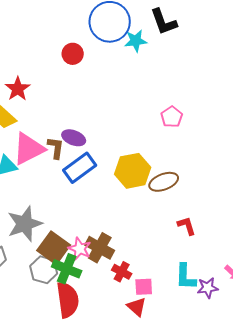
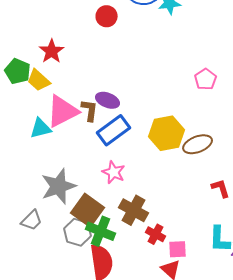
pink star: (80, 249) -> (114, 172), moved

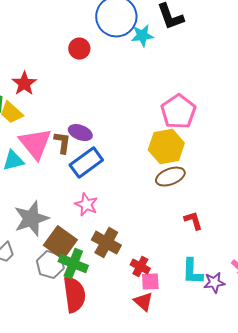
pink pentagon: (206, 79) -> (178, 112), size x1.6
pink triangle: (63, 111) -> (35, 144), turned -42
yellow hexagon: (167, 133) -> (166, 147), moved
red cross: (156, 234) -> (140, 267), moved

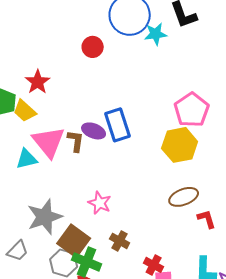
blue rectangle: (86, 163) -> (118, 125), moved, turned -72
brown ellipse: (170, 177) -> (184, 197), moved
brown cross: (106, 243) -> (120, 241), size x0.7

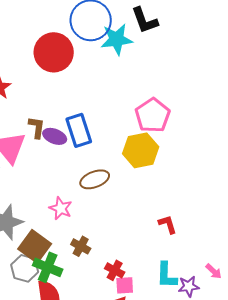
cyan star: (156, 34) -> (117, 39), size x1.4
red circle: (93, 47) -> (54, 52), size x1.8
brown L-shape: (76, 141) -> (37, 127), moved
brown ellipse: (184, 197) -> (95, 179), moved

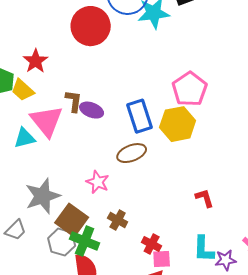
blue rectangle: (79, 130) -> (140, 116), moved

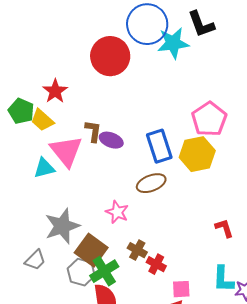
green cross: (85, 241) -> (104, 271), turned 36
red cross: (152, 244) -> (156, 264), moved

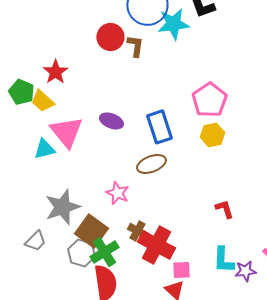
red circle: (110, 56) -> (110, 37), size x0.7
brown L-shape: (93, 131) -> (135, 46), moved
yellow hexagon: (197, 154) -> (212, 135), moved, size x0.7
red cross: (156, 264) -> (156, 245), size x1.8

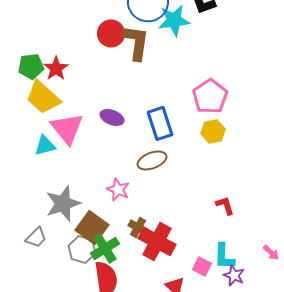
brown L-shape: (135, 46) -> (136, 42), size x1.6
green pentagon: (21, 92) -> (31, 66), moved, turned -30
yellow trapezoid: (42, 101) -> (43, 97), size x1.5
pink square: (181, 270) -> (202, 266), moved, turned 30
purple star: (245, 271) -> (234, 275), moved, turned 30

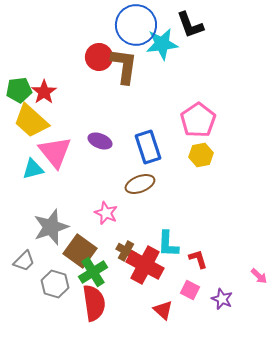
red L-shape: (225, 205) -> (198, 259), moved
gray hexagon: (82, 249) -> (55, 284), moved
cyan L-shape: (224, 256) -> (168, 244), moved

